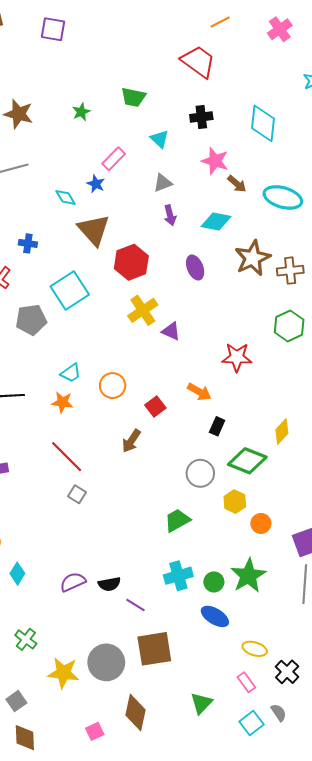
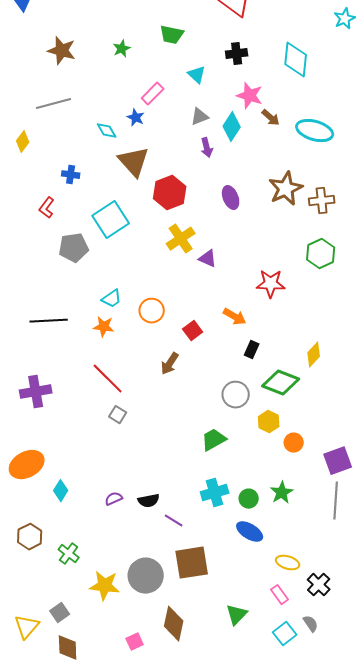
cyan diamond: (216, 222) -> (232, 127), moved, turned -68
green star: (248, 576) -> (282, 493), size x0.7
purple semicircle: (73, 582) -> (114, 499), size x0.7

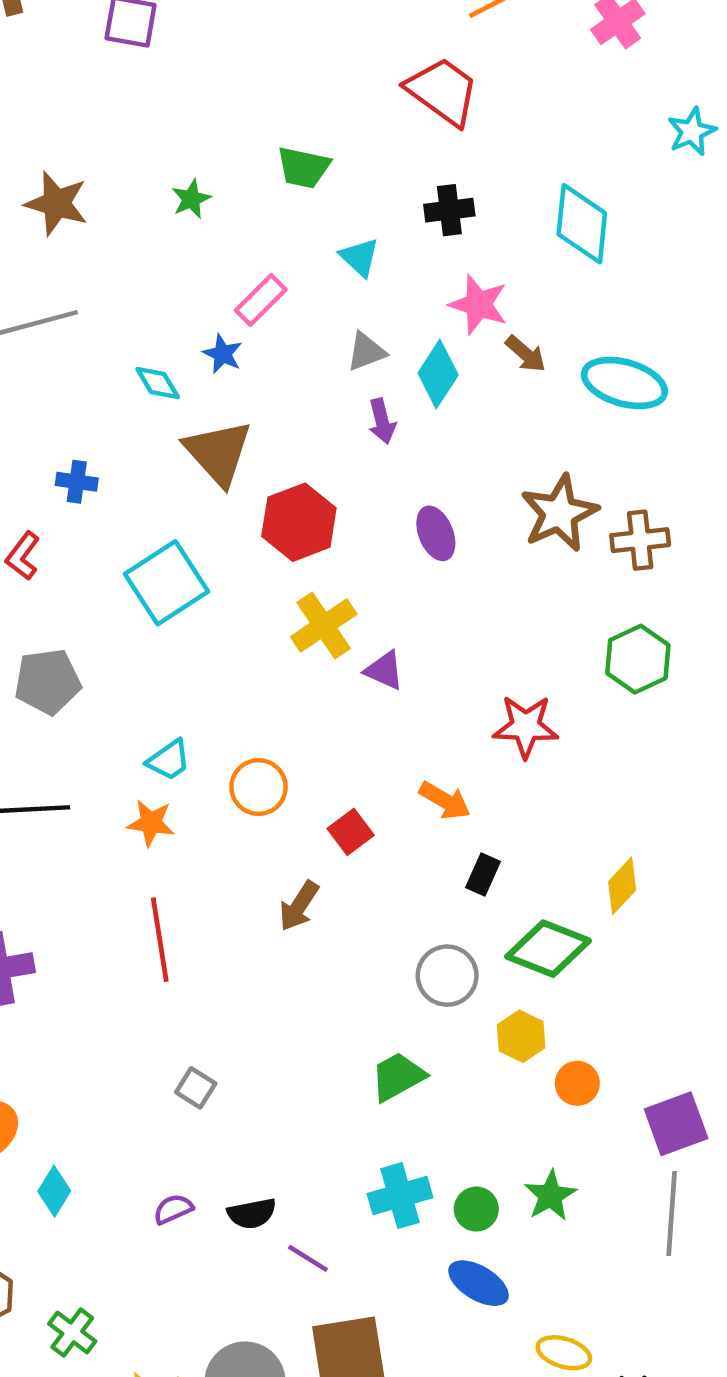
gray pentagon: (74, 248) -> (48, 682), moved
red line: (108, 379) -> (160, 940), turned 36
gray square: (118, 415) -> (196, 1088), moved

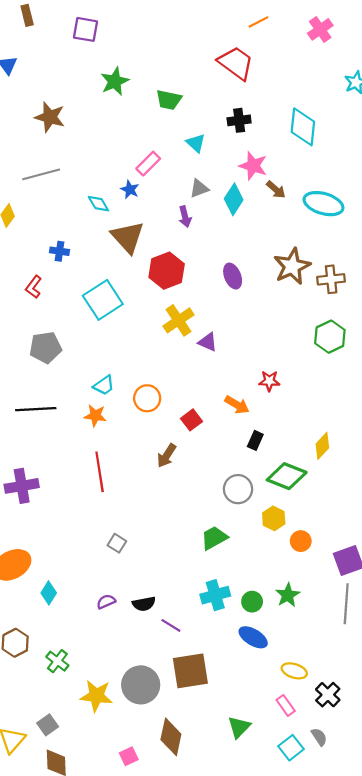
green star: (191, 199) -> (115, 81), moved, size x1.5
purple arrow: (382, 421) -> (185, 217), moved
red star: (526, 726) -> (269, 381), moved, size x0.7

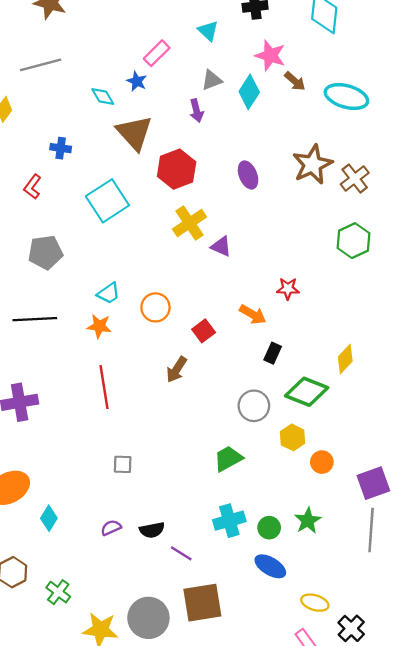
brown cross: (331, 279) -> (355, 179), turned -32
gray square: (117, 543) -> (123, 464), turned -30

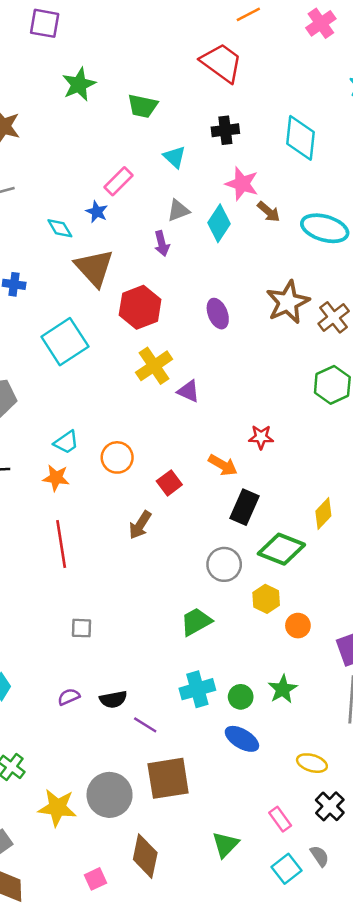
black rectangle: (273, 353) -> (244, 507), size x1.5
yellow ellipse: (315, 603) -> (312, 763), moved

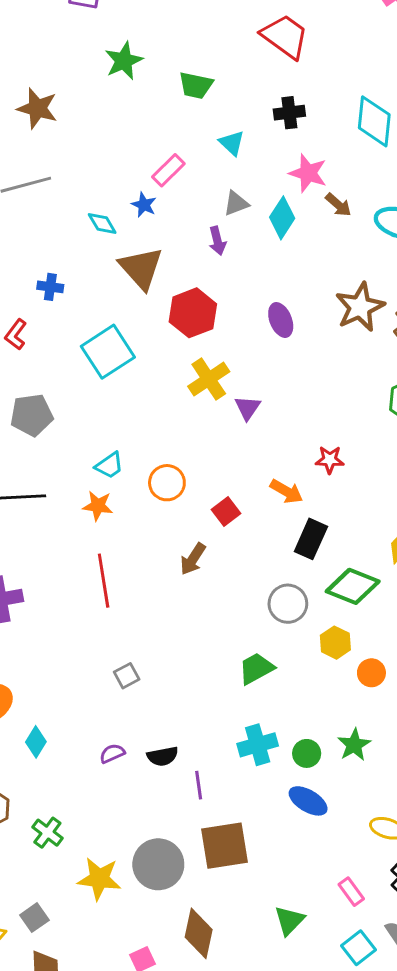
purple triangle: (188, 391) -> (248, 408), turned 40
gray square: (81, 628) -> (127, 676), turned -30
purple line: (145, 725) -> (199, 785), turned 50

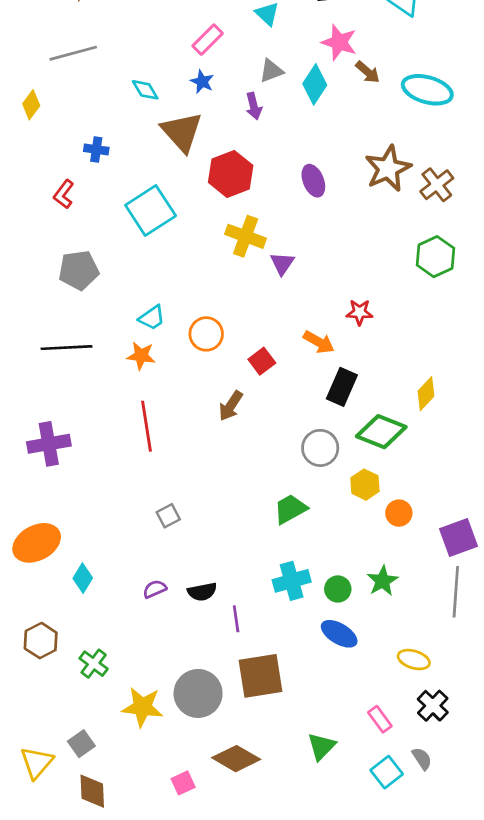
blue star: (144, 205) -> (202, 82), moved
yellow cross: (209, 379) -> (246, 236), turned -36
brown diamond: (199, 933) -> (236, 759), turned -72

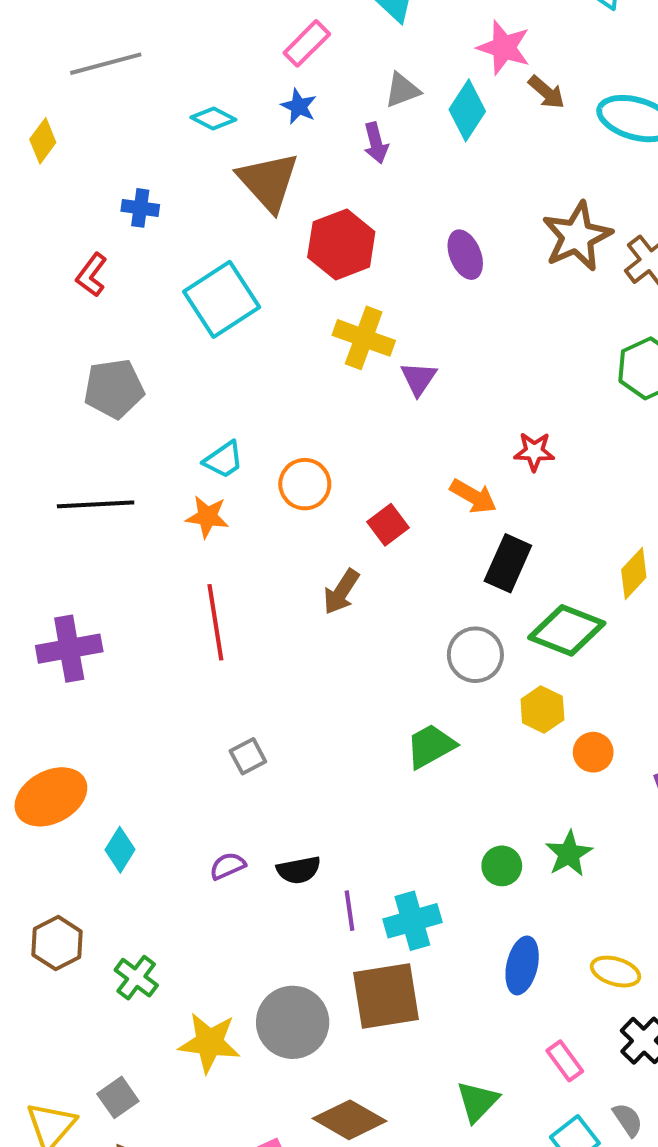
cyan diamond: (145, 90) -> (213, 119), turned -32
cyan cross: (292, 581) -> (412, 921), moved
blue ellipse: (339, 634) -> (522, 965), moved, turned 72

